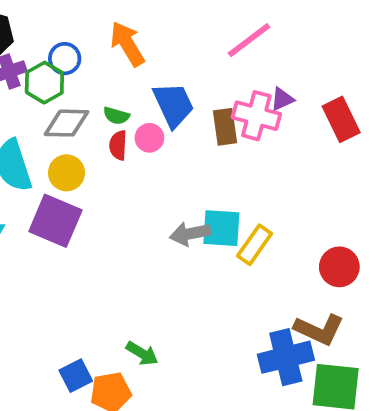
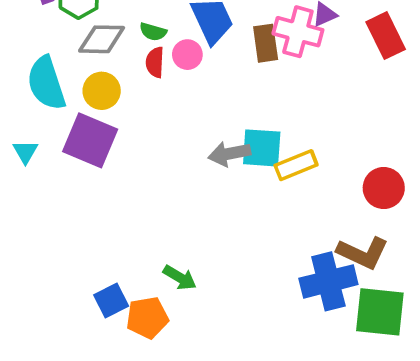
yellow rectangle: (255, 245) -> (296, 165), turned 33

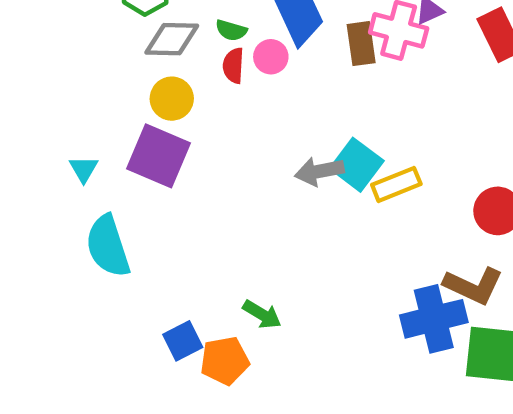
cyan semicircle: (46, 83) -> (108, 246), moved
cyan square: (262, 148) -> (357, 165), turned 33

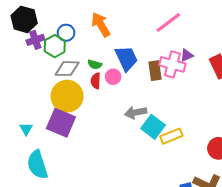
yellow circle: (172, 99) -> (67, 96), size x1.6
gray arrow: (319, 171) -> (136, 113), moved

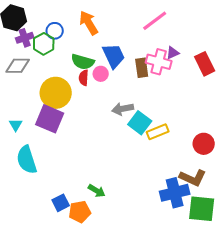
green semicircle: (95, 64) -> (83, 62), size x1.6
gray diamond: (67, 69) -> (18, 66), moved

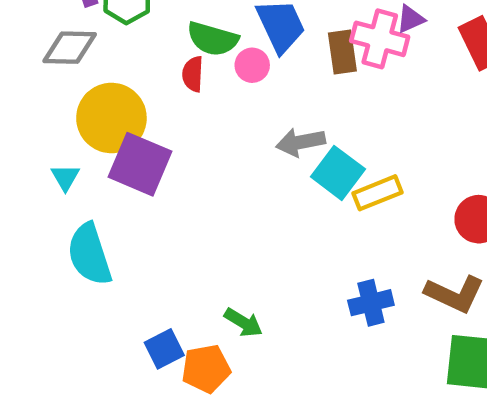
red semicircle: (84, 78) -> (193, 74), moved
yellow circle: (56, 93) -> (111, 118), moved
blue cross: (175, 193) -> (371, 303), moved, size x0.7

